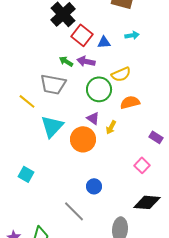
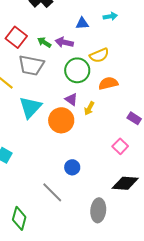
red square: (82, 35) -> (16, 37), moved

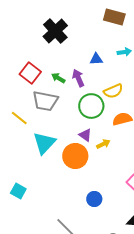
purple arrow: (64, 42) -> (78, 78), turned 54
yellow arrow: (89, 108) -> (103, 144), turned -144
blue circle: (72, 167) -> (94, 199), moved

